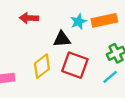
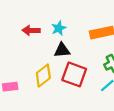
cyan star: (78, 22) -> (59, 28), moved

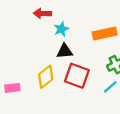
red arrow: (31, 30) -> (42, 13), moved

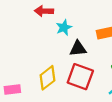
black triangle: (65, 51) -> (78, 49), moved

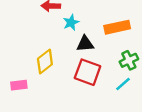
yellow diamond: (47, 78) -> (45, 62), moved

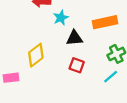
red square: (88, 72) -> (77, 65), size x0.6

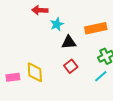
yellow diamond: (36, 55) -> (35, 72), moved, turned -55
red square: (77, 65) -> (71, 66), turned 32

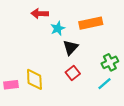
orange rectangle: (96, 28) -> (91, 23), moved
black triangle: (69, 42) -> (71, 48), turned -42

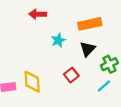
cyan star: (58, 28) -> (58, 40), moved
black triangle: (71, 48) -> (88, 49), moved

